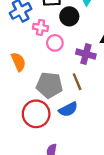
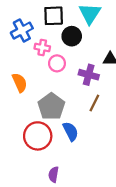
brown line: (77, 82) -> (94, 103), moved, turned 49
gray pentagon: (49, 85) -> (51, 106), turned 30
blue semicircle: (68, 109) -> (71, 131), turned -90

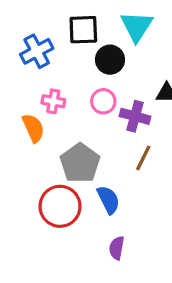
pink cross: (42, 48) -> (53, 101), moved
pink circle: (57, 63) -> (103, 101), moved
purple semicircle: (54, 174) -> (117, 248), moved

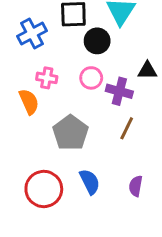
blue semicircle: (108, 200) -> (90, 182), moved
red circle: (60, 206) -> (44, 189), moved
purple semicircle: (117, 248) -> (136, 186), moved

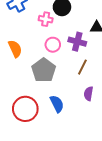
pink cross: (47, 78) -> (46, 19), moved
pink circle: (91, 78) -> (53, 45), moved
purple semicircle: (136, 186) -> (88, 94), moved

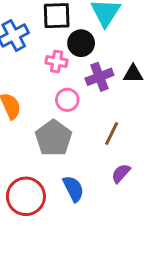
purple cross: (77, 42) -> (99, 77), moved, turned -36
purple semicircle: (88, 94) -> (121, 173), turned 32

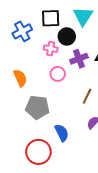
gray pentagon: (53, 138) -> (37, 107), moved, turned -30
red circle: (26, 196) -> (38, 152), moved

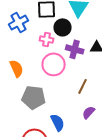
purple cross: (79, 59) -> (75, 49), turned 36
pink circle: (58, 74) -> (54, 64), size x1.5

